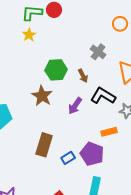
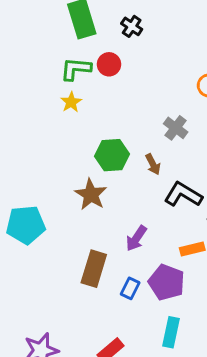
purple arrow: (75, 106) -> (136, 238), moved
blue rectangle: (68, 158) -> (130, 288), turned -32

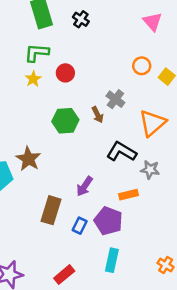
red circle: (109, 64) -> (65, 73), moved
brown arrow: (153, 164) -> (98, 115), moved
brown star: (91, 194) -> (28, 159), moved

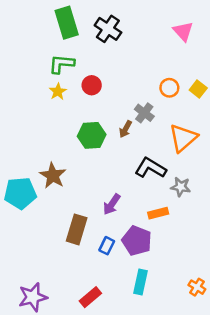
black cross: (81, 19) -> (108, 29), size x1.5
orange circle: (142, 66) -> (169, 88), moved
brown arrow: (98, 115) -> (125, 129), turned 56

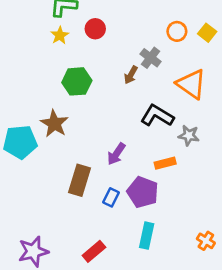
green hexagon: (92, 135) -> (77, 81), moved
orange triangle: (183, 138) -> (191, 84), turned -44

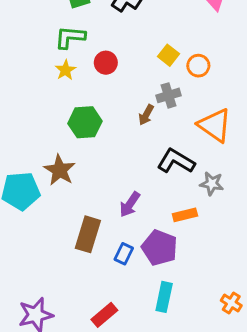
yellow square: (207, 33) -> (169, 55), moved
gray cross: (151, 58) -> (169, 95), turned 36

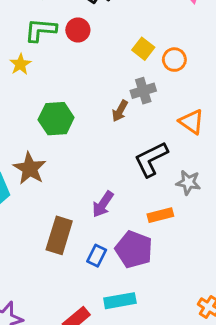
red circle: (106, 63) -> (78, 30), moved
yellow star: (66, 70) -> (20, 64), moved
orange triangle: (215, 125) -> (191, 122), size x0.7
black L-shape: (176, 161) -> (151, 159), turned -57
cyan rectangle: (164, 297) -> (120, 301), moved, turned 68

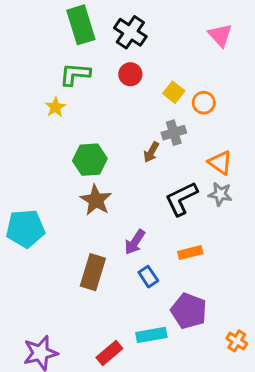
red circle: (78, 30) -> (130, 74), moved
brown star: (30, 168) -> (96, 200), moved
gray star: (188, 182) -> (220, 194), moved
purple pentagon: (134, 249) -> (189, 311), moved
blue rectangle: (97, 256) -> (148, 277), moved, turned -60

